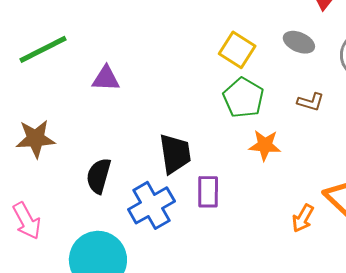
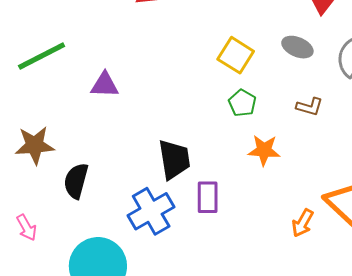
green pentagon: (243, 98) -> (242, 103), size x0.7
black semicircle: (99, 176) -> (76, 181), moved
pink arrow: (27, 221) -> (27, 228), size x0.7

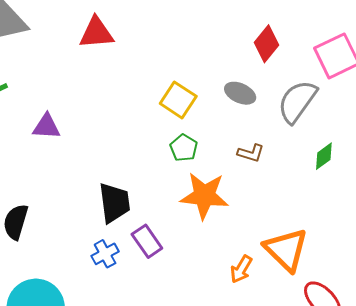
orange star: (264, 150) -> (204, 196), size x1.5
purple rectangle: (208, 197) -> (147, 241), turned -36
blue cross: (151, 211) -> (105, 254), moved, size x0.6

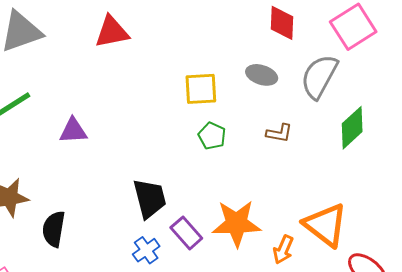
red diamond: (266, 44) -> (282, 23), turned -30
yellow square: (178, 100) -> (201, 89), turned -30
green diamond: (324, 156) -> (352, 128), size x1.5
orange star: (204, 196) -> (237, 223), moved

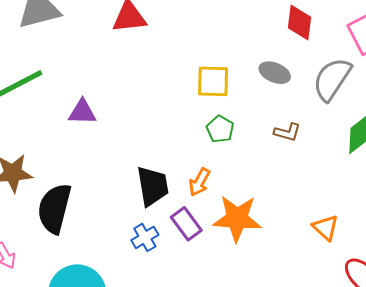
orange triangle: (325, 225) -> (326, 228), size x0.6
black semicircle: (54, 229) -> (54, 208), size x1.4
orange arrow: (283, 250) -> (199, 182), moved

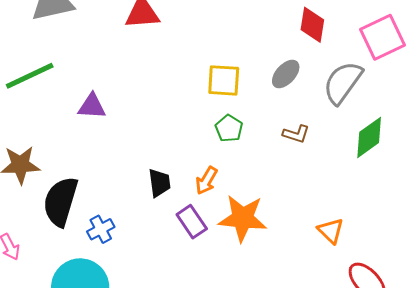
gray ellipse: (275, 73) -> (286, 74), turned -72
black trapezoid: (153, 186) -> (159, 183), size x0.7
blue cross: (145, 237) -> (101, 229), moved

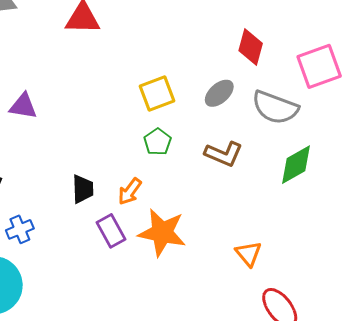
yellow square: (224, 80) -> (157, 93), turned -30
gray semicircle: (343, 83) -> (275, 107), turned -111
brown L-shape: (296, 134) -> (224, 154), size x1.4

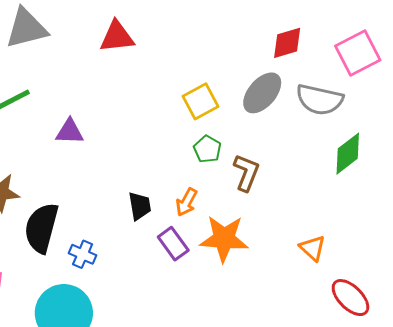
red diamond: (251, 47) -> (287, 43), turned 66
gray ellipse: (219, 93) -> (262, 93), size x1.4
brown L-shape: (224, 154) -> (246, 173), moved, turned -84
blue cross: (20, 229) -> (83, 254), turned -36

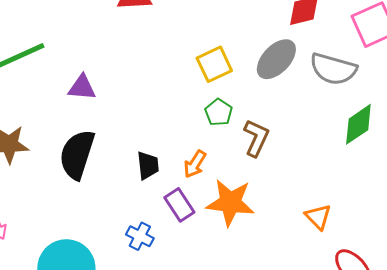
black semicircle: (41, 228) -> (77, 154), moved
blue cross: (83, 254) -> (140, 236), moved

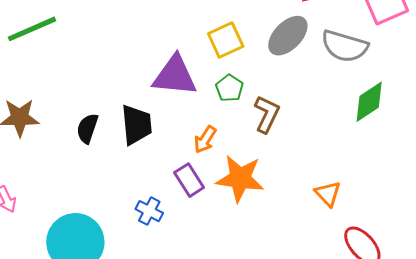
purple triangle: (82, 87) -> (175, 76), moved, size x1.6
black semicircle: (77, 154) -> (87, 128), size x0.6
black trapezoid: (148, 165) -> (136, 125), moved, size x1.4

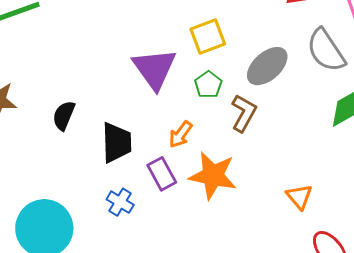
gray ellipse: (288, 36) -> (267, 66), moved
gray semicircle: (345, 46) -> (326, 50), turned 36
purple triangle: (175, 76) -> (155, 69), turned 45
black trapezoid: (136, 125) -> (117, 142), moved

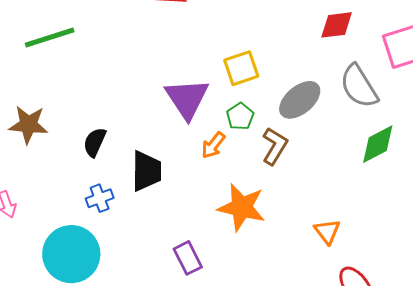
orange arrow: (181, 134) -> (213, 145), moved
purple rectangle: (162, 174) -> (188, 258), moved
blue cross: (120, 202) -> (100, 198), moved, turned 36

